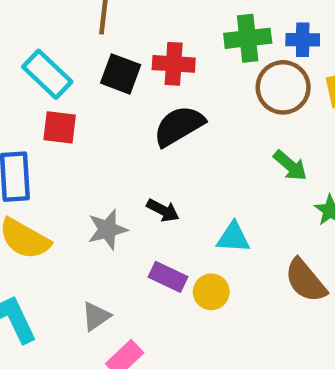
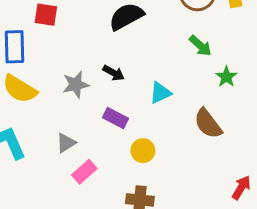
cyan triangle: (233, 237) -> (160, 93), turned -30
yellow circle: (211, 292) -> (143, 151), moved

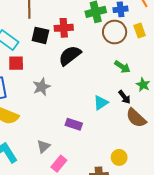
black arrow: (114, 73) -> (124, 97), moved, turned 32
gray star: (76, 85) -> (42, 87), moved
yellow circle: (143, 151) -> (119, 157), moved

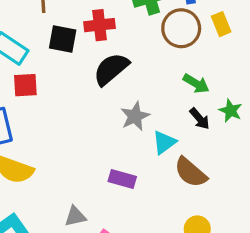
gray star: (42, 87) -> (135, 116), moved
black arrow: (124, 97) -> (200, 119), moved
brown semicircle: (136, 118) -> (191, 172), moved
gray triangle: (43, 146) -> (75, 216), turned 32

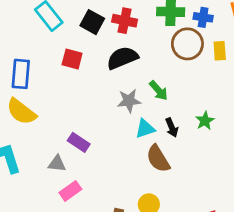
green arrow: (196, 84) -> (159, 90), moved
red square: (25, 85) -> (72, 59), moved
black arrow: (200, 119) -> (172, 128), moved
purple rectangle: (122, 179) -> (79, 142), moved

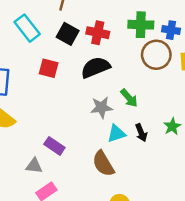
brown semicircle: (158, 159) -> (103, 164), moved

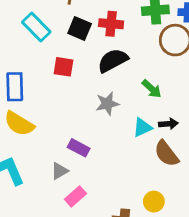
gray star: (101, 107) -> (107, 104), moved
black arrow: (141, 133) -> (168, 124), turned -66
brown semicircle: (103, 164) -> (166, 154), moved
gray triangle: (34, 166) -> (59, 171), turned -30

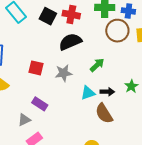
red square: (64, 67) -> (36, 68), moved
green arrow: (152, 89) -> (97, 65), turned -91

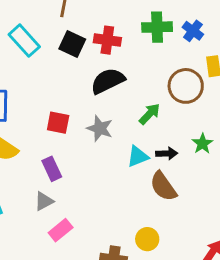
blue cross: (128, 11) -> (193, 31), turned 32
brown circle: (117, 31) -> (186, 86), moved
gray star: (64, 73) -> (100, 128), turned 30
purple rectangle: (40, 104) -> (52, 169), moved, turned 35

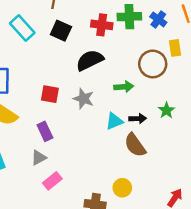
red cross: (107, 40) -> (102, 25), moved
green arrow: (150, 114) -> (124, 87), turned 42

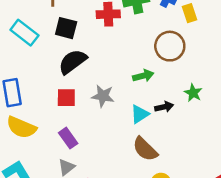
yellow rectangle: (175, 48) -> (190, 13), moved
black semicircle: (90, 60) -> (73, 62), moved
brown semicircle: (135, 145) -> (145, 149), moved

